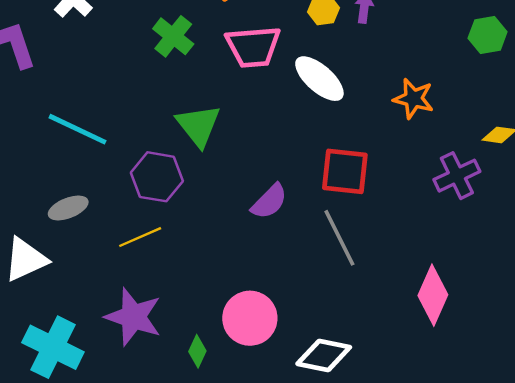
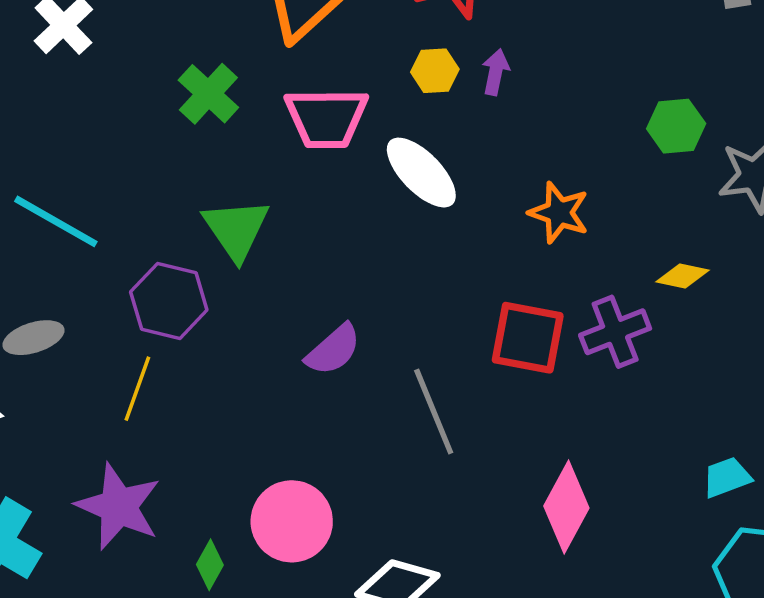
red square: (345, 171) -> (528, 338), moved
yellow line: (140, 237) -> (137, 389), turned -51

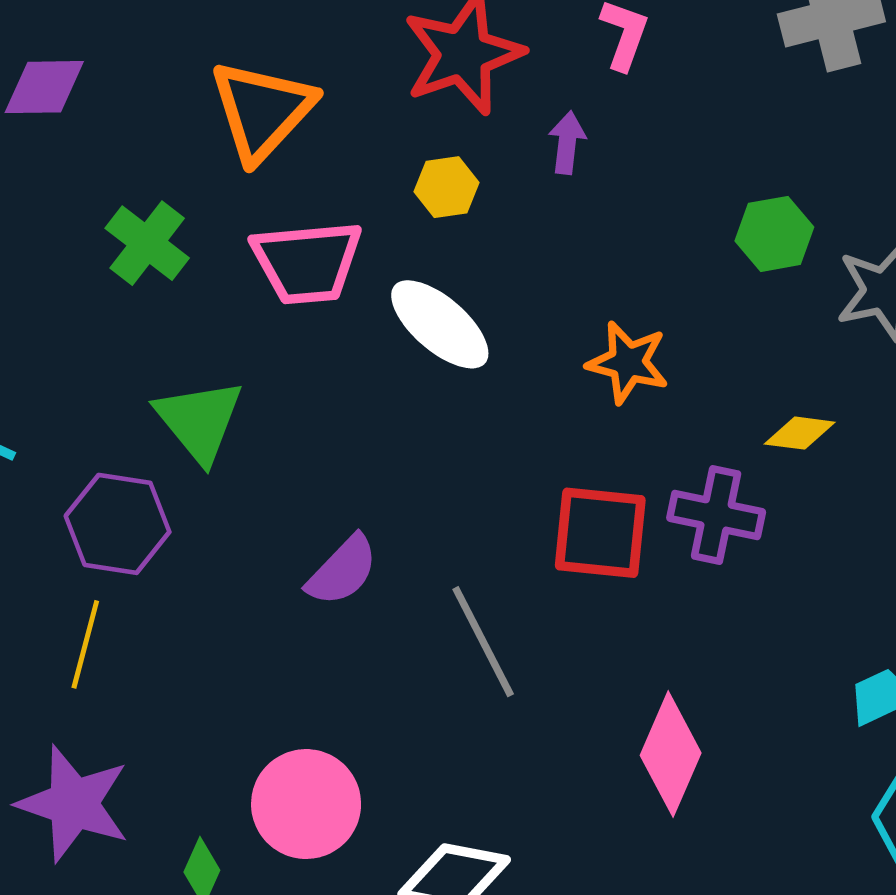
purple arrow: (496, 72) -> (567, 143), moved
purple cross: (615, 332) -> (716, 515), turned 38

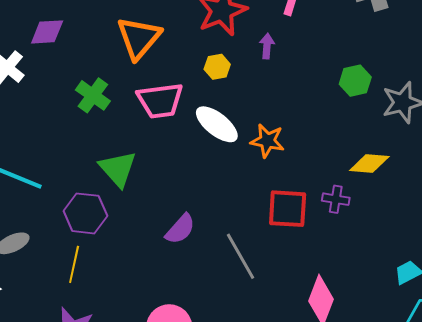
orange star: (628, 362) -> (267, 141), moved
yellow diamond: (800, 433) -> (369, 163), size x1.4
purple cross: (716, 515) -> (336, 199), size x0.7

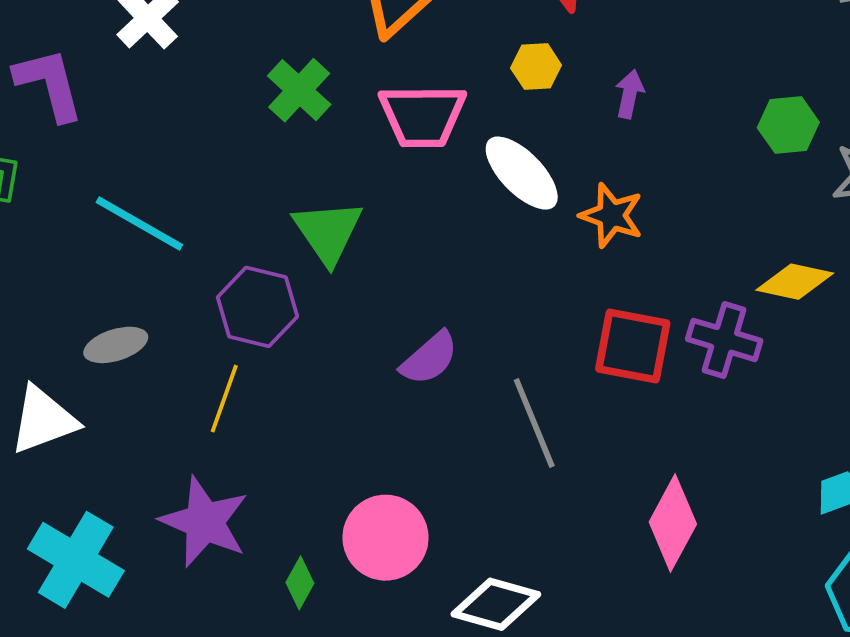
purple arrow: (267, 46) -> (630, 94), moved
purple cross: (336, 199) -> (724, 340), size x1.4

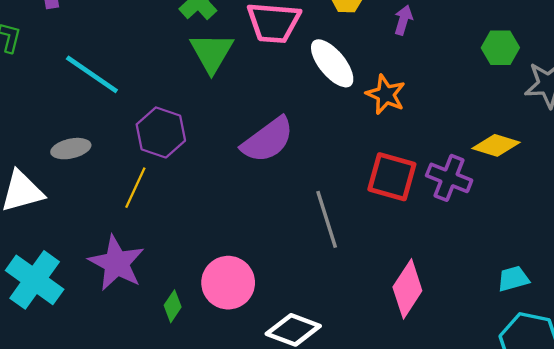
green triangle: (328, 232) -> (212, 53), moved
purple semicircle: (429, 358) -> (268, 140), moved, size x1.4

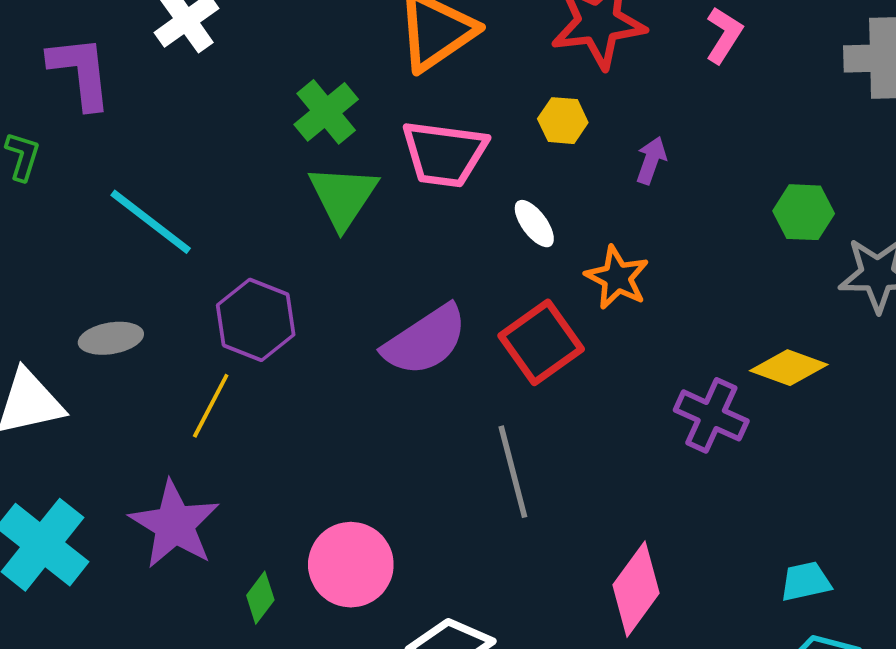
white ellipse: (332, 63) -> (534, 224), size x0.6
red square: (392, 177) -> (541, 342), moved, turned 36

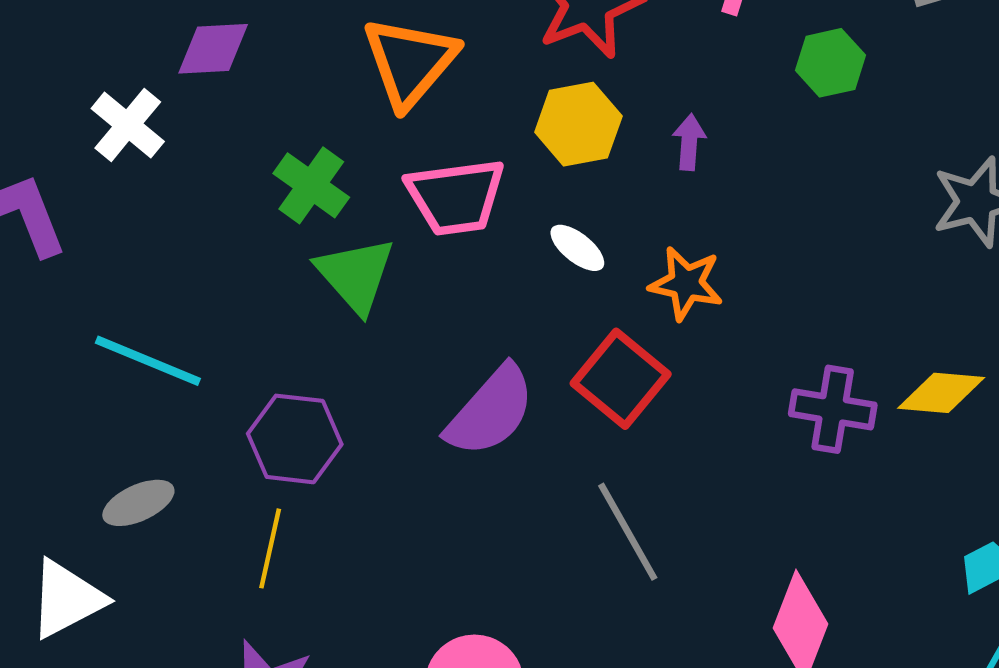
yellow hexagon: (563, 121) -> (578, 124), size x1.5
green hexagon: (804, 212) -> (830, 63), moved
yellow diamond: (789, 368) -> (941, 393), moved

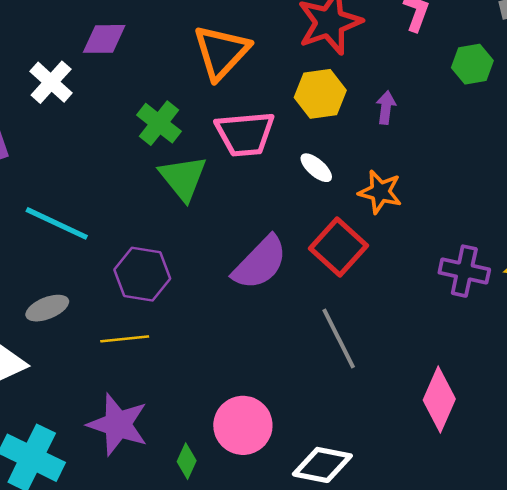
yellow line: (270, 548) -> (125, 339), turned 69

